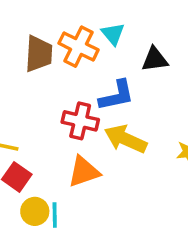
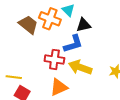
brown trapezoid: (39, 54) -> (28, 25), turned -50
black triangle: (155, 59) -> (84, 25), moved

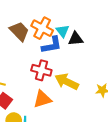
cyan triangle: (68, 10) -> (63, 31), moved
blue L-shape: (73, 44) -> (52, 45), moved

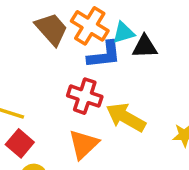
cyan triangle: (63, 31) -> (124, 33), turned 48
orange triangle: (42, 99) -> (84, 144), turned -30

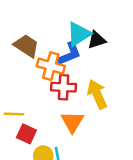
orange cross: (90, 26) -> (51, 66), moved
cyan triangle: (124, 33) -> (79, 34), size x1.5
yellow arrow: (126, 117) -> (97, 94), turned 52

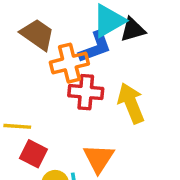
orange cross: (51, 66) -> (69, 63), turned -32
orange triangle: (72, 122) -> (99, 158), moved

